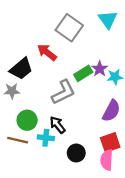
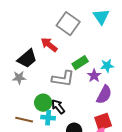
purple star: (100, 69) -> (94, 76), moved
gray L-shape: (63, 92) -> (63, 79), turned 35
green circle: (27, 120) -> (43, 103), moved

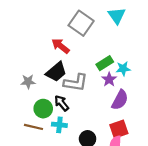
black trapezoid: (27, 59) -> (56, 72), moved
green rectangle: (80, 63) -> (105, 63), moved
green circle: (43, 103) -> (43, 109), moved
black arrow: (58, 107) -> (62, 103), moved

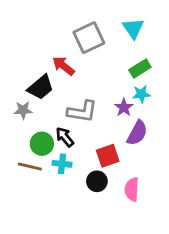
gray square: (81, 23) -> (89, 38), turned 30
green rectangle: (105, 63) -> (140, 68), moved
black trapezoid: (56, 72) -> (41, 87), moved
red square: (119, 129) -> (108, 156), moved

